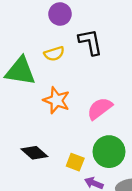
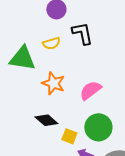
black diamond: (34, 153) -> (46, 120), moved

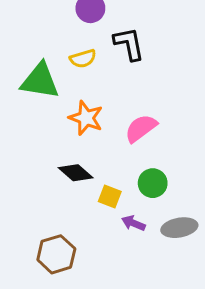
green circle: (98, 127) -> (153, 183), size x0.7

